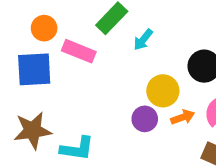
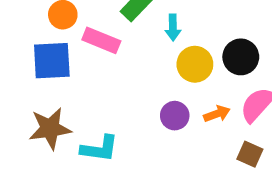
cyan arrow: (143, 40) -> (173, 28), turned -40
yellow circle: (163, 91) -> (195, 64), moved

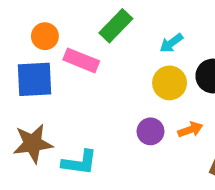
cyan arrow: (173, 28) -> (171, 43), moved, turned 55

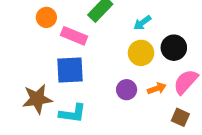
blue square: (35, 79) -> (70, 70), moved

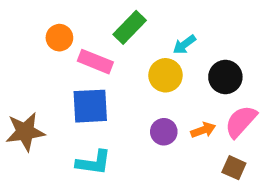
yellow circle: (141, 53) -> (166, 75), moved
brown star: (37, 99) -> (25, 132), moved

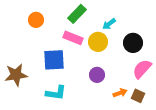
pink rectangle: (95, 62) -> (73, 38), moved
orange arrow: (203, 130) -> (120, 93), moved

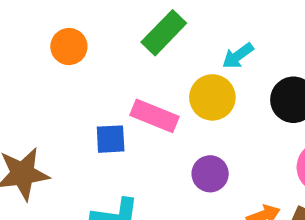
pink rectangle: (73, 38) -> (155, 116), moved
blue square: (54, 60) -> (111, 139), size x0.6

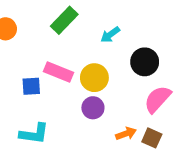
yellow circle: (212, 97) -> (94, 78), moved

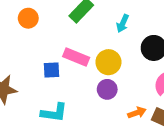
cyan arrow: (110, 35) -> (123, 23), turned -30

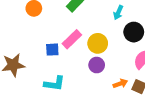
cyan arrow: (123, 23) -> (118, 12), moved
pink rectangle: (76, 57) -> (72, 39), turned -66

